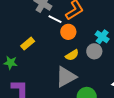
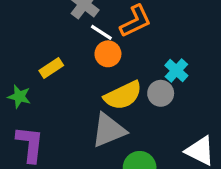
orange circle: (68, 32) -> (108, 54), moved
yellow semicircle: (72, 55) -> (123, 95), size x1.6

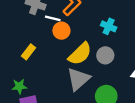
gray circle: (161, 93) -> (105, 55), moved
green star: (19, 97) -> (19, 86), moved

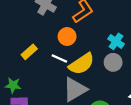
white line: (53, 18) -> (59, 59), moved
gray circle: (105, 55) -> (113, 62), moved

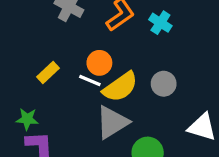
orange circle: (67, 37) -> (99, 63), moved
cyan cross: (116, 41) -> (160, 23), moved

